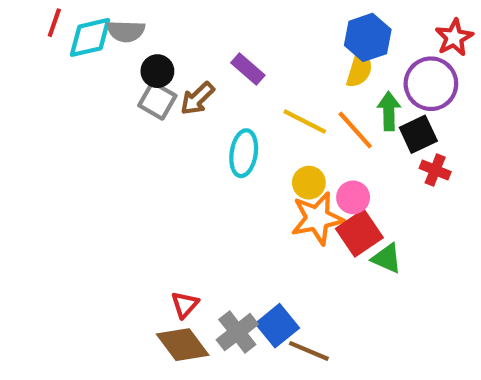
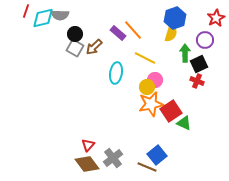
purple circle: (431, 84) -> (205, 40), size x0.7
orange line: (355, 130) -> (133, 30), moved
red cross: (435, 170) -> (197, 81), moved
pink circle: (353, 197) -> (155, 80), moved
blue square: (277, 326) -> (157, 155), moved

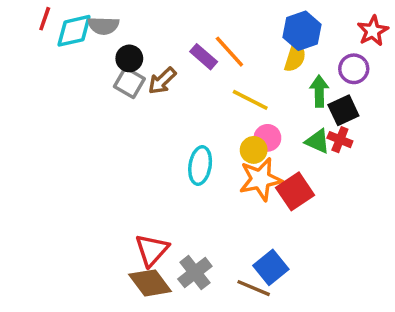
cyan ellipse: (116, 73) -> (200, 165), moved
green triangle: (184, 123) -> (318, 141), moved
red triangle: (88, 145) -> (152, 250), size x1.5

